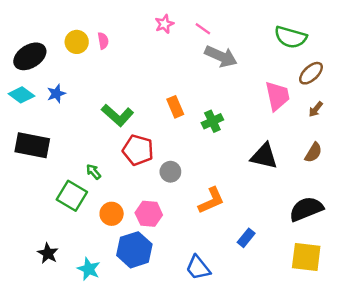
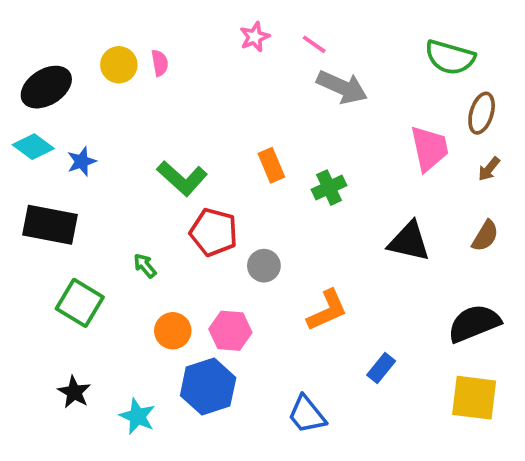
brown ellipse: (311, 73) -> (482, 113), turned -30
blue star: (56, 94) -> (82, 161), moved
green square: (72, 196) -> (80, 303), moved

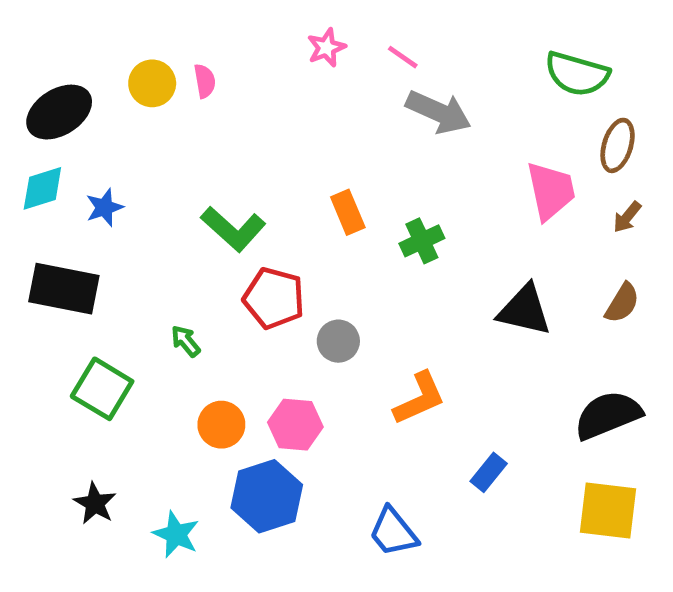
cyan diamond: (33, 147) -> (42, 188), turned -54

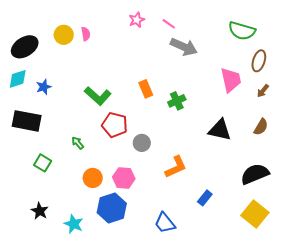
green square: (102, 389) -> (43, 163), size x0.7
yellow square: (608, 511) -> (255, 214), turned 32

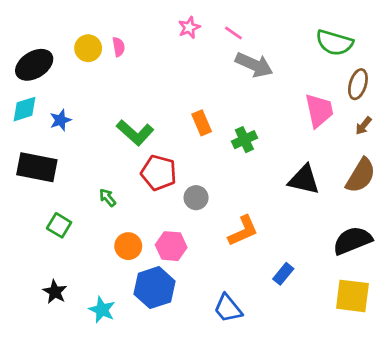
brown semicircle: (261, 127) -> (361, 176), size x1.5
yellow square: (255, 214) -> (352, 296), turned -32

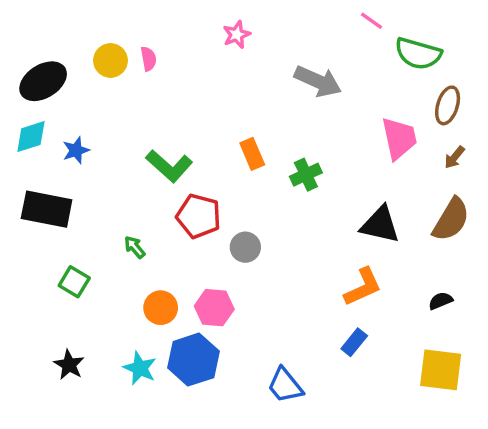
pink line: (233, 33) -> (371, 21), moved
orange L-shape: (243, 231) -> (363, 287), moved
black semicircle: (352, 241) -> (441, 301), size x0.5
cyan star: (102, 310) -> (140, 368), moved

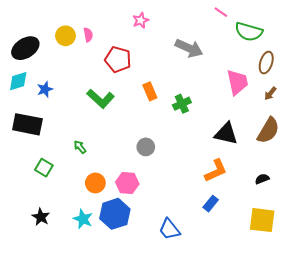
red pentagon: (199, 216) -> (118, 59), moved

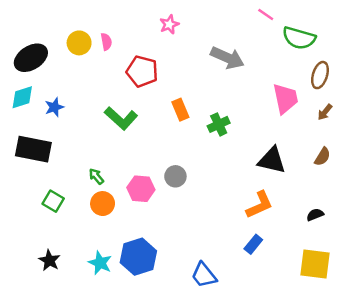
brown semicircle: (268, 130) -> (322, 157), size x0.6
orange circle: (95, 183) -> (103, 204), moved
pink hexagon: (127, 183) -> (141, 189), moved

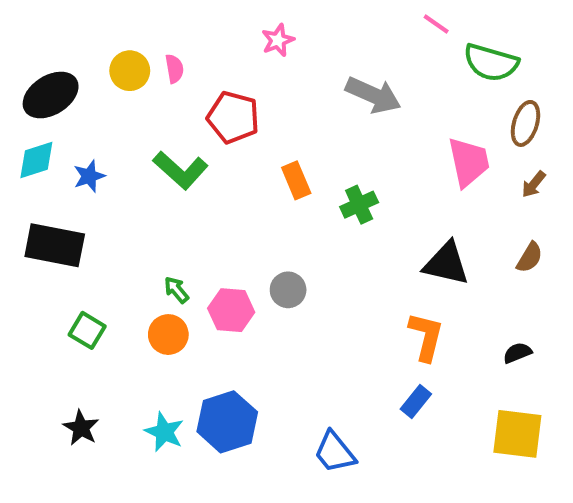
green L-shape: (121, 118) -> (180, 170), moved
green arrow: (96, 176) -> (176, 290), moved
orange L-shape: (259, 205) -> (426, 337), turned -52

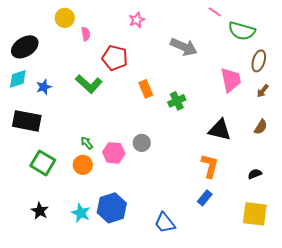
yellow circle: (130, 71) -> (65, 18), moved
green square: (87, 330) -> (43, 163), size x1.4

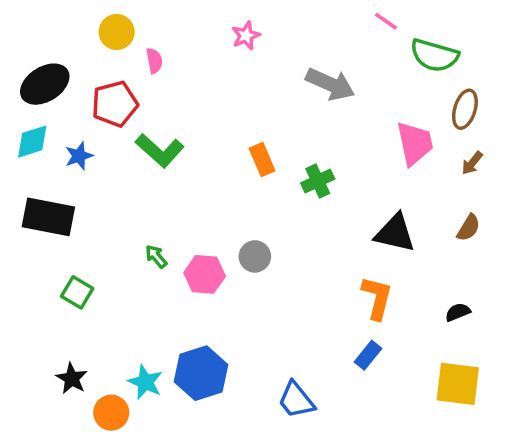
red pentagon: (115, 58) -> (115, 104), moved, turned -30
green square: (43, 163) -> (77, 292), size x0.7
orange circle: (83, 165) -> (111, 413), moved

